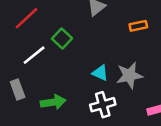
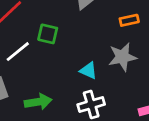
green square: (62, 39) -> (48, 34), turned -30
gray star: (129, 75) -> (122, 57), moved

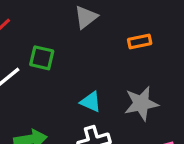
gray star: (122, 57) -> (141, 103), moved

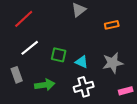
green square: (42, 58) -> (59, 55), moved

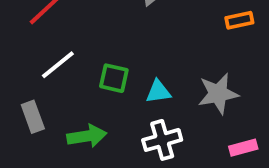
orange rectangle: (112, 25) -> (239, 20), moved
cyan triangle: (82, 62) -> (158, 92), turned -32

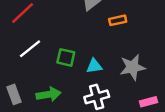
orange rectangle: (239, 20) -> (118, 20), moved
gray rectangle: (33, 117) -> (14, 94), moved

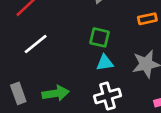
orange rectangle: (118, 20) -> (147, 19), moved
green square: (66, 57) -> (99, 37), moved

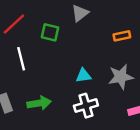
green square: (99, 37) -> (50, 32), moved
white line: (36, 44) -> (21, 59), turned -65

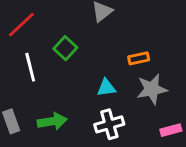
green square: (50, 32) -> (65, 48), moved, turned 30
orange rectangle: (122, 36) -> (139, 58), moved

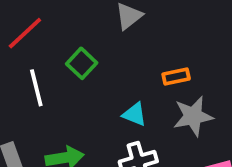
cyan triangle: (106, 88) -> (134, 114), turned 30

